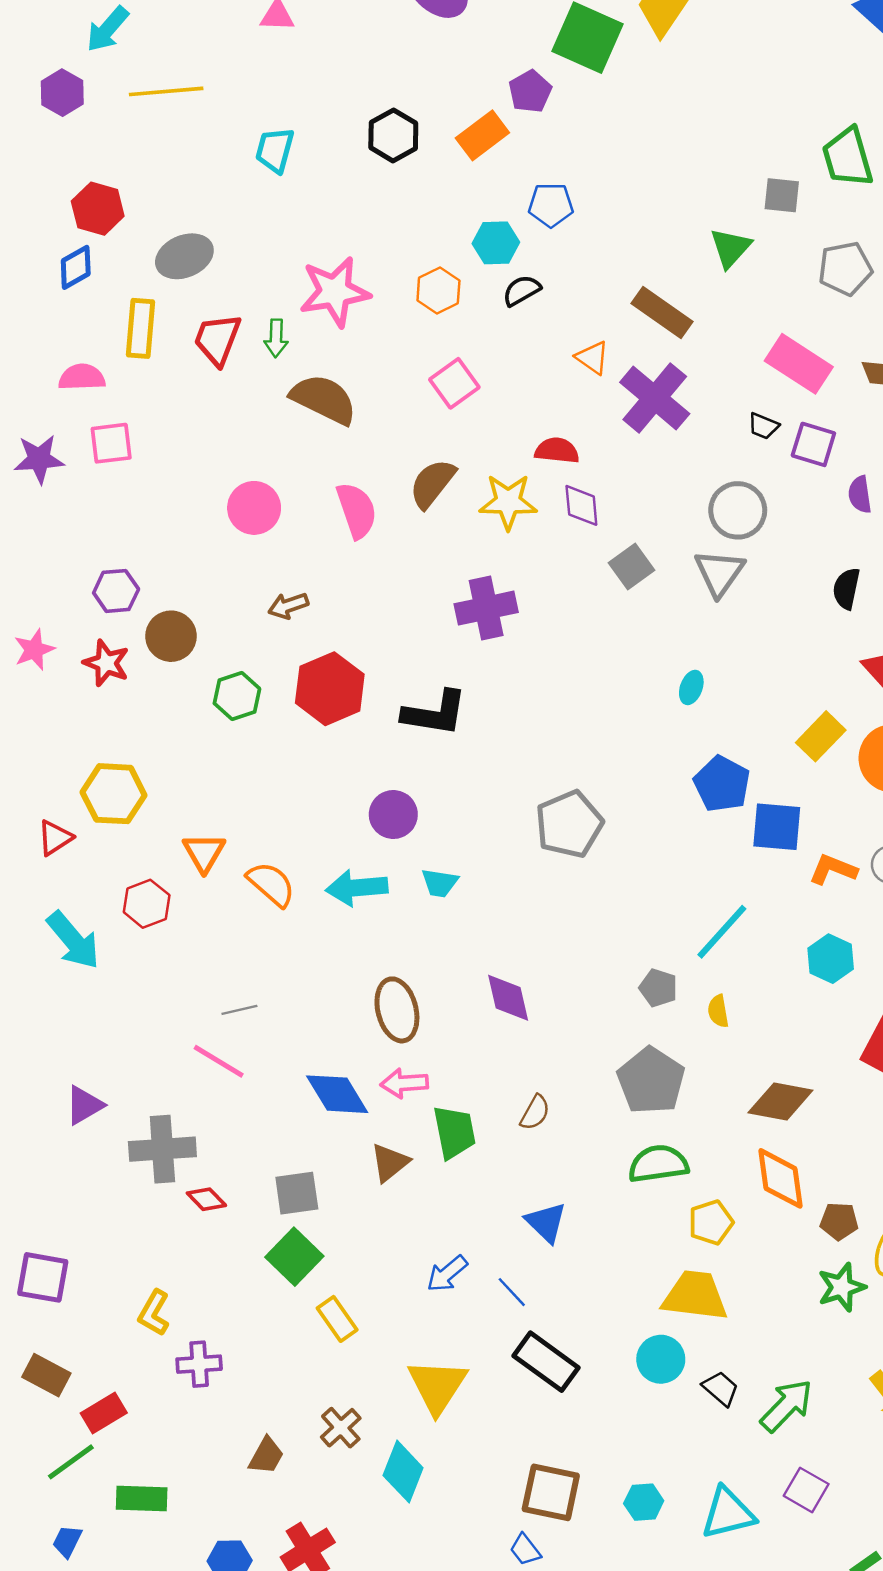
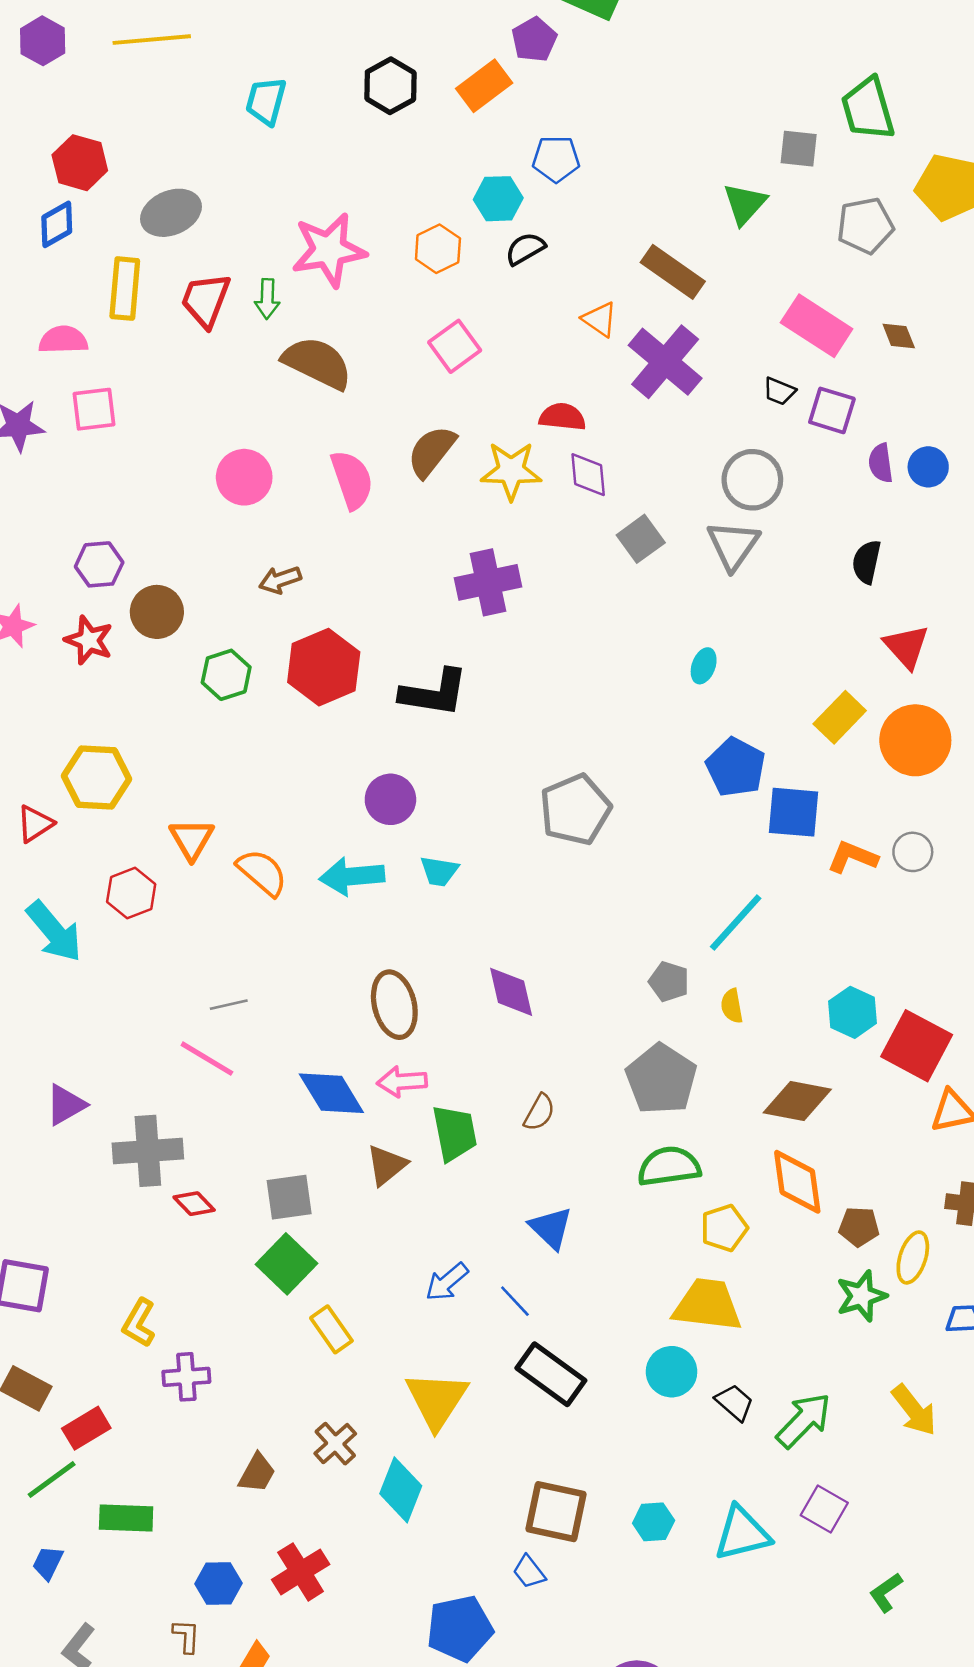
cyan hexagon: (831, 959) -> (852, 1012), moved

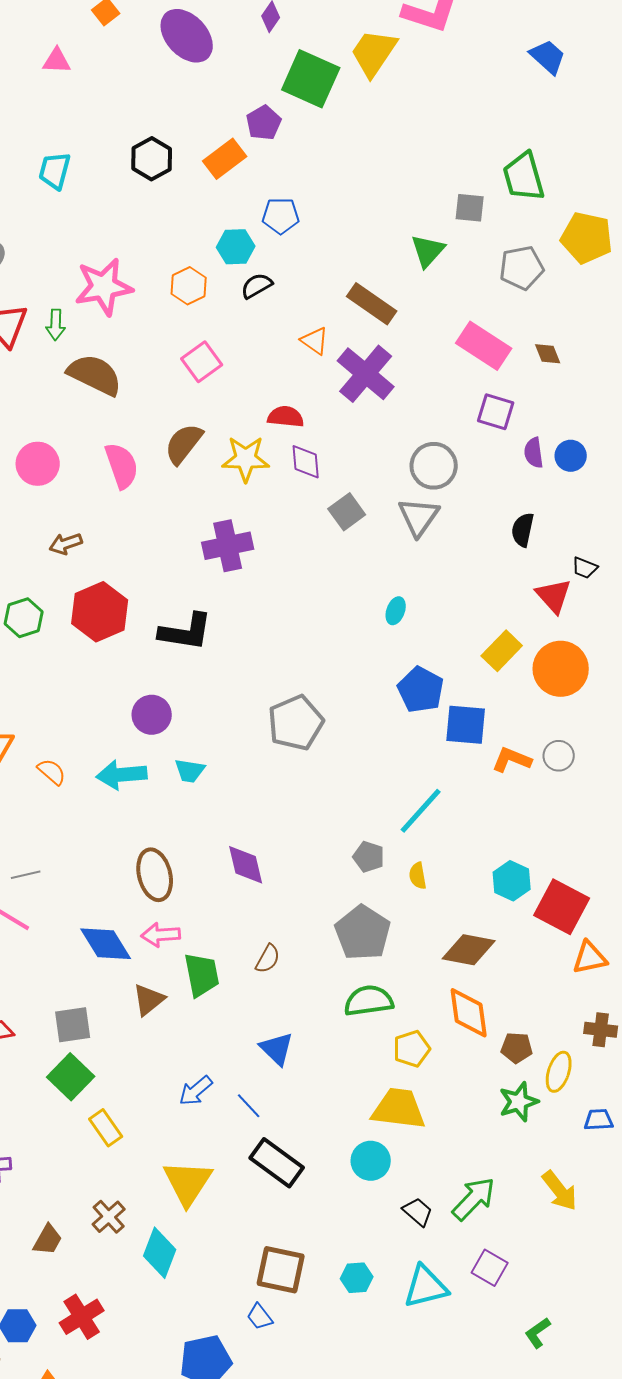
black trapezoid: (779, 391) -> (585, 568), moved
orange semicircle: (262, 872) -> (52, 772), size x0.7
black trapezoid: (734, 1403) -> (418, 1212), moved

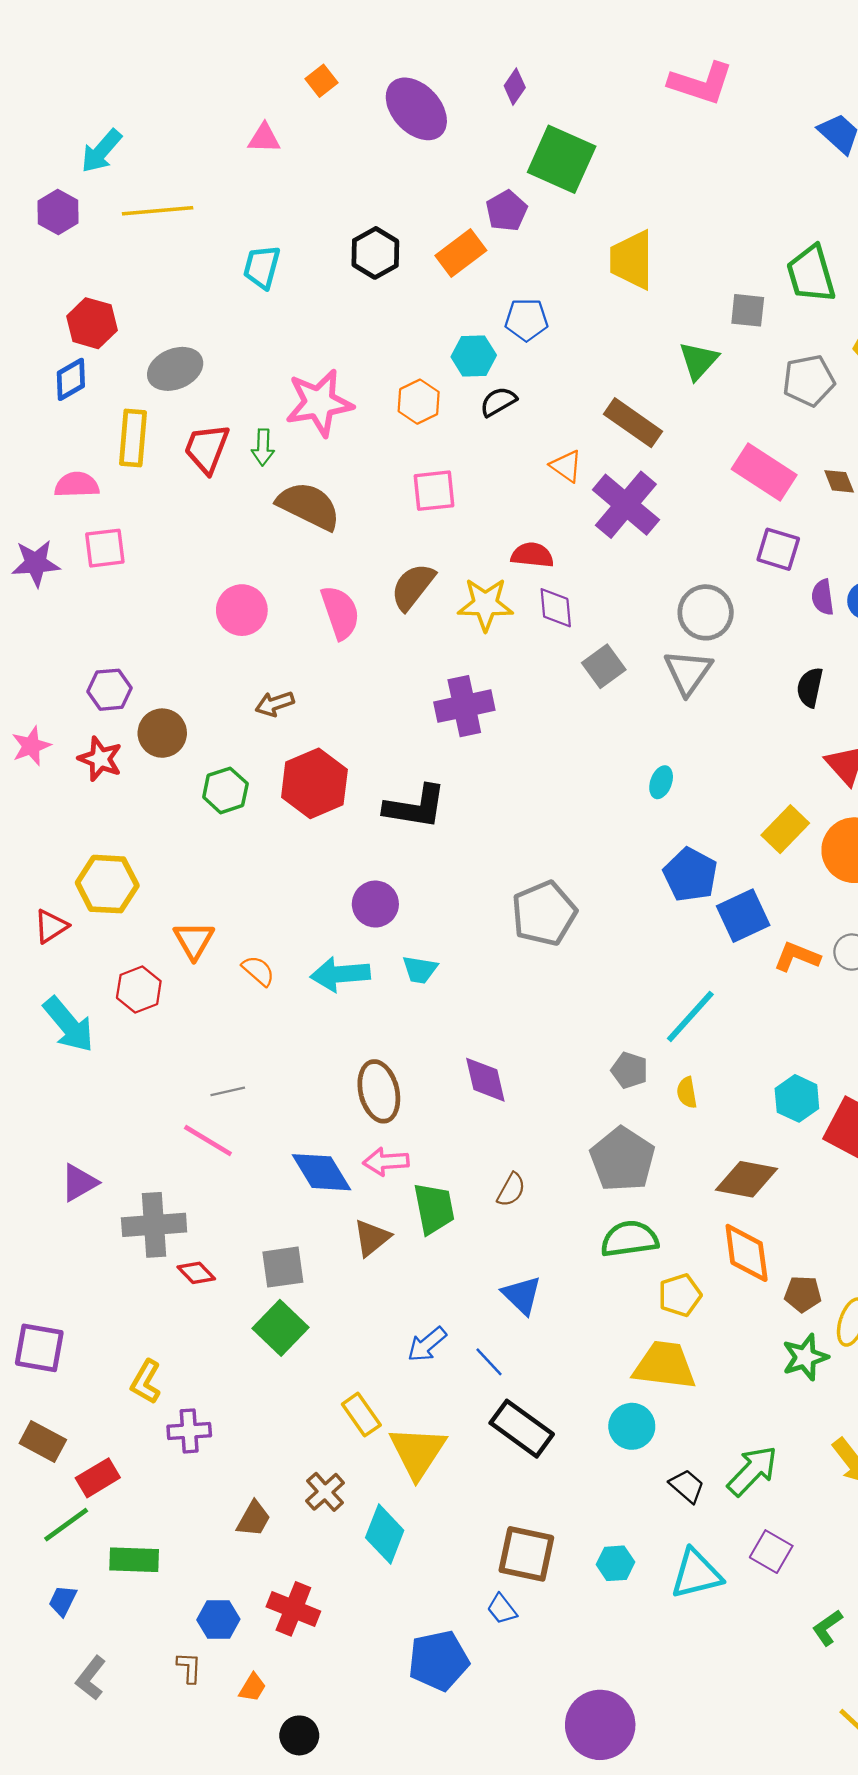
yellow trapezoid: (374, 53) -> (632, 260), moved, turned -34
pink square: (202, 362) -> (434, 491), turned 30
blue square: (466, 725) -> (743, 916), turned -30
yellow rectangle: (106, 1128) -> (361, 1415), moved
red cross: (82, 1317) -> (293, 1609), turned -36

